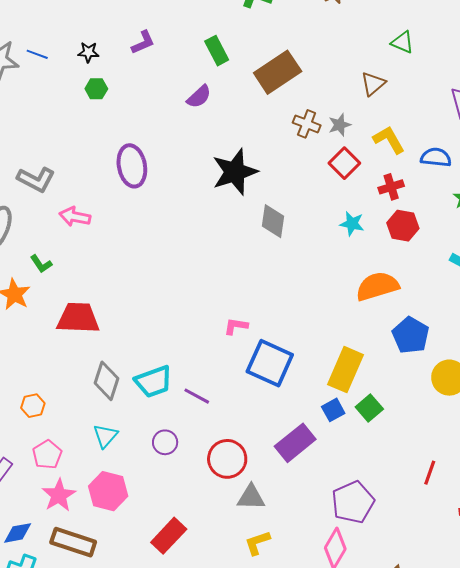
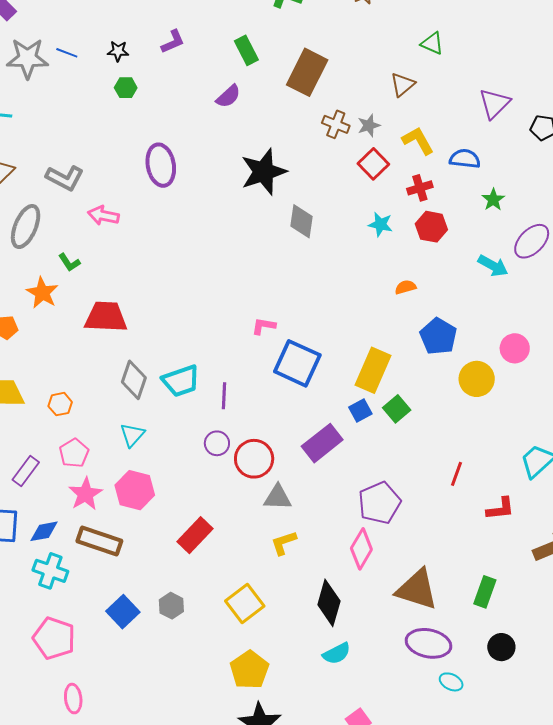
brown rectangle: (278, 72) -> (307, 72), turned -30
orange semicircle: (377, 286) -> (405, 287), size x0.5
purple line: (197, 396) -> (224, 396), turned 64
purple circle: (165, 442) -> (217, 443), moved

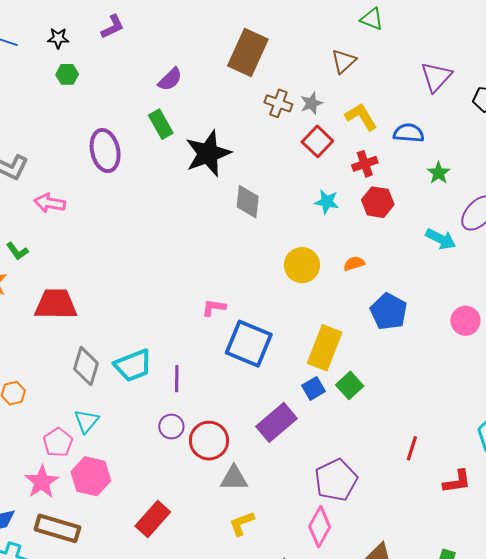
green rectangle: (246, 50) -> (161, 124), moved
yellow circle: (477, 379) -> (302, 265), moved
pink pentagon: (74, 453) -> (58, 442), moved

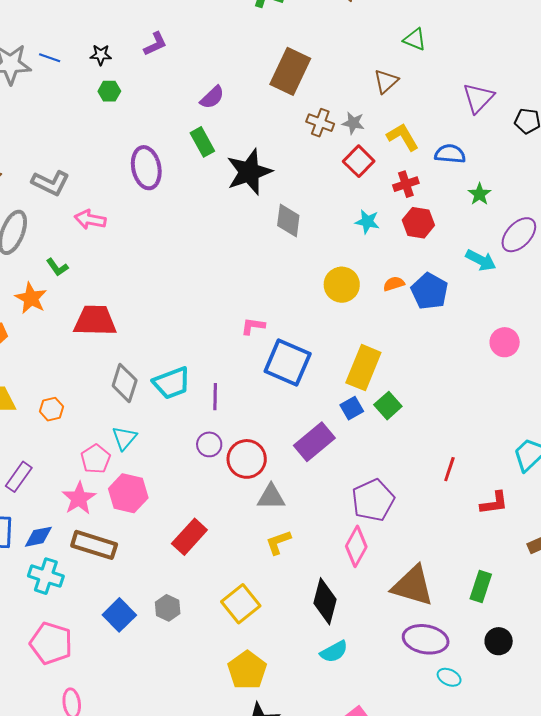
gray star: (311, 103) -> (353, 123), turned 30
blue pentagon: (389, 312) -> (430, 291), moved

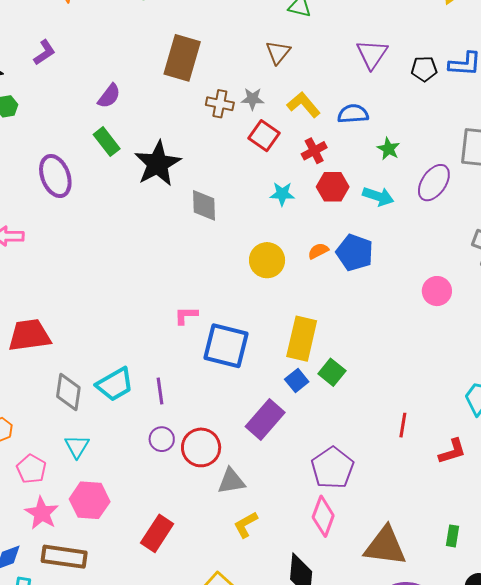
cyan arrow: (481, 260) -> (378, 196), moved
pink pentagon: (96, 459) -> (31, 469), moved
green rectangle: (481, 586) -> (452, 536), size x0.7

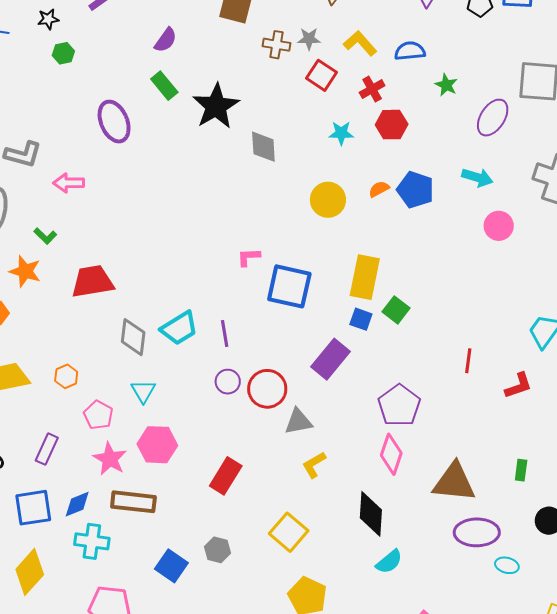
cyan arrow: (378, 196) -> (477, 177), moved
blue square: (297, 381) -> (361, 319), turned -30

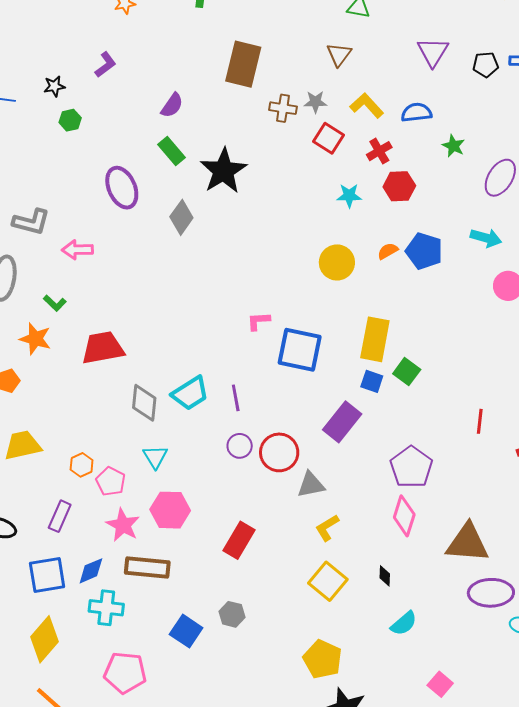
gray diamond: (263, 147) -> (181, 217), moved, turned 40
orange hexagon: (66, 376) -> (82, 465), moved
black diamond: (371, 514) -> (385, 576), size x0.5
yellow square: (289, 532) -> (328, 581), moved

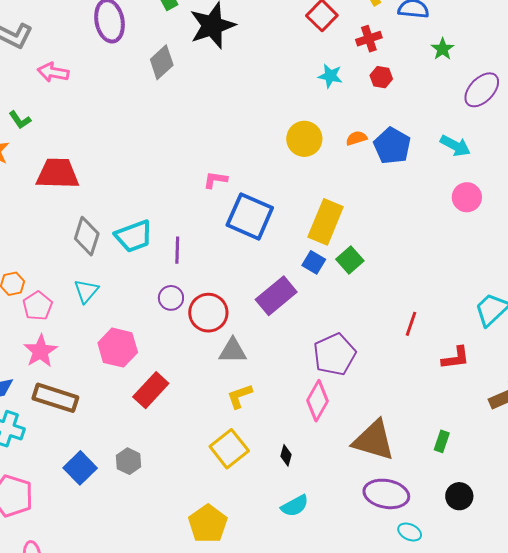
red hexagon: (399, 186) -> (381, 77), size x0.7
pink hexagon: (170, 510) -> (118, 348), moved

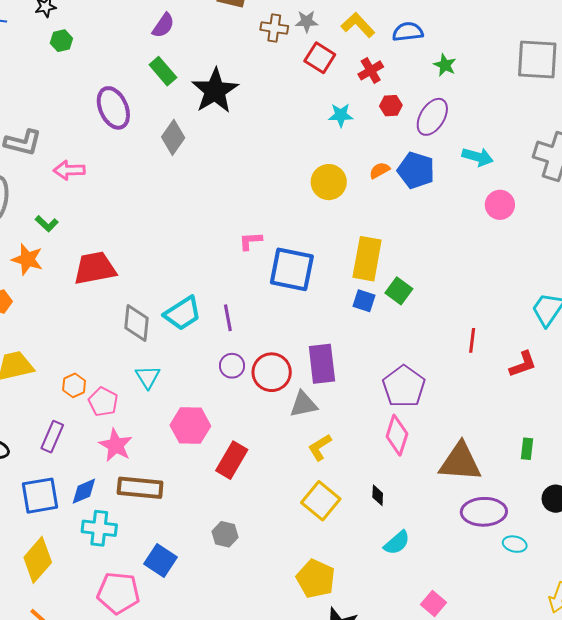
purple ellipse: (482, 90) -> (432, 117), moved
purple rectangle: (276, 296) -> (322, 364), moved, turned -45
blue square: (80, 468) -> (160, 560), moved

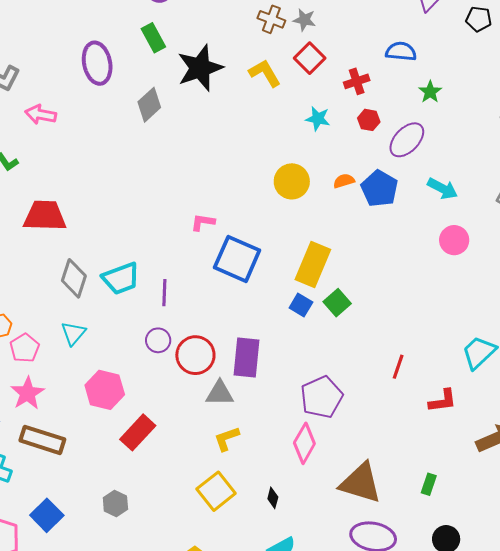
yellow L-shape: (358, 25) -> (265, 73), moved

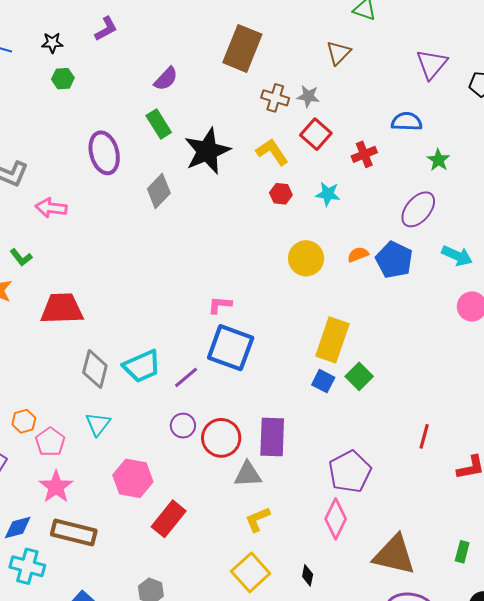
red hexagon: (369, 120) -> (281, 194), moved
blue square: (237, 259) -> (231, 348), moved
purple line: (164, 293) -> (186, 377), turned 52

